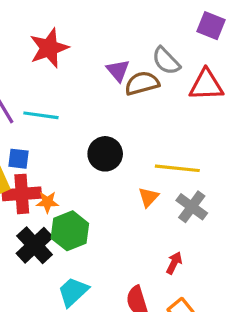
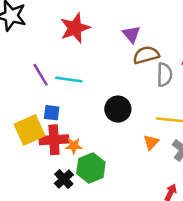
gray semicircle: (166, 61) -> (165, 75), moved, turned -135
purple triangle: (118, 70) -> (131, 34), moved
black cross: (35, 245) -> (64, 179), size x0.7

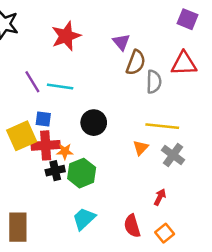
brown semicircle: (146, 55) -> (136, 62), turned 125
black circle: (118, 109) -> (94, 123), moved
black cross: (64, 179) -> (55, 171), moved, turned 30

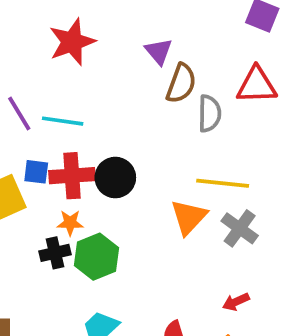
red cross: (46, 145) -> (72, 176), moved
orange triangle: (141, 148) -> (189, 217), size x1.5
red arrow: (160, 197) -> (236, 302), moved, turned -140

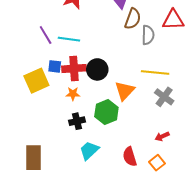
orange triangle: (189, 217) -> (125, 91), moved
black cross: (55, 253) -> (77, 121), moved
green hexagon: (96, 257) -> (106, 112), moved

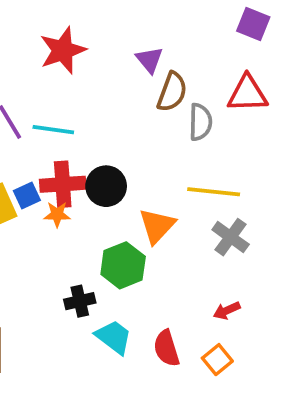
blue square: (55, 66) -> (27, 196), moved, turned -32
orange star: (73, 94) -> (57, 214), moved
black cross: (77, 121) -> (80, 301), moved
cyan trapezoid: (89, 151) -> (114, 337), moved, turned 80

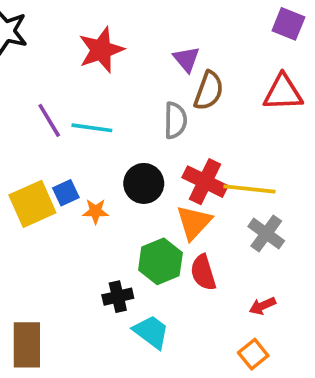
gray semicircle: (200, 122) -> (175, 120), moved
red cross: (63, 184) -> (205, 182), moved, turned 30
red semicircle: (166, 348) -> (203, 273), moved

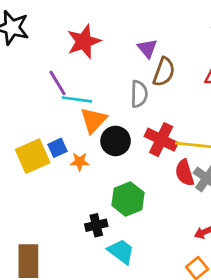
purple line: (49, 120) -> (58, 83), moved
orange triangle: (194, 222) -> (93, 120), moved
red semicircle: (203, 273) -> (185, 173), moved

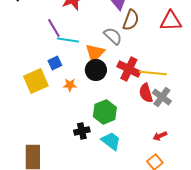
gray semicircle: (139, 94) -> (113, 36), turned -48
orange triangle: (93, 120) -> (95, 53), moved
blue square: (58, 148) -> (55, 63), moved
cyan trapezoid: (121, 251) -> (111, 141), moved

